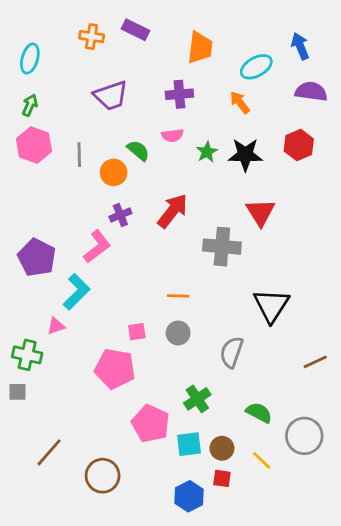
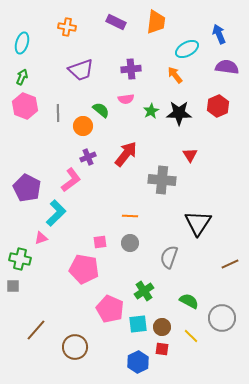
purple rectangle: (136, 30) -> (116, 22), moved
orange trapezoid: (200, 48) -> (156, 22), moved
red triangle: (260, 212) -> (190, 155), size x0.7

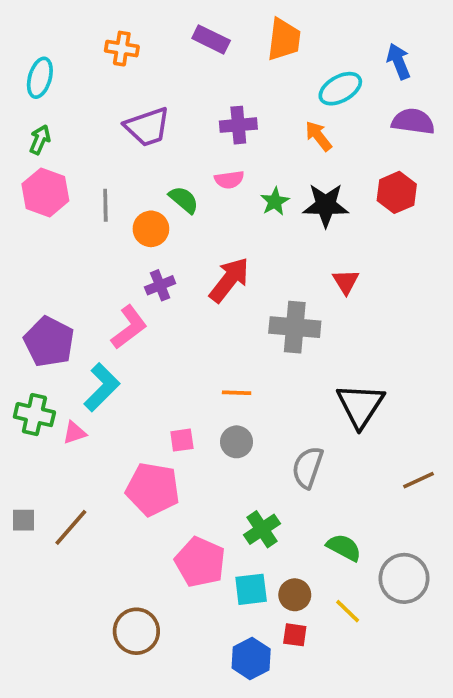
green cross: (20, 259) -> (34, 415), moved
brown line: (36, 330) -> (71, 527), moved

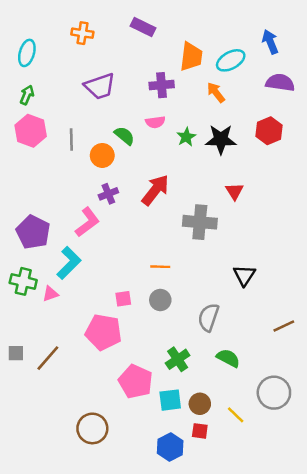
orange trapezoid: (284, 39) -> (191, 57), moved
black triangle: (360, 405) -> (244, 275), size x0.7
green semicircle: (344, 547) -> (228, 358), moved

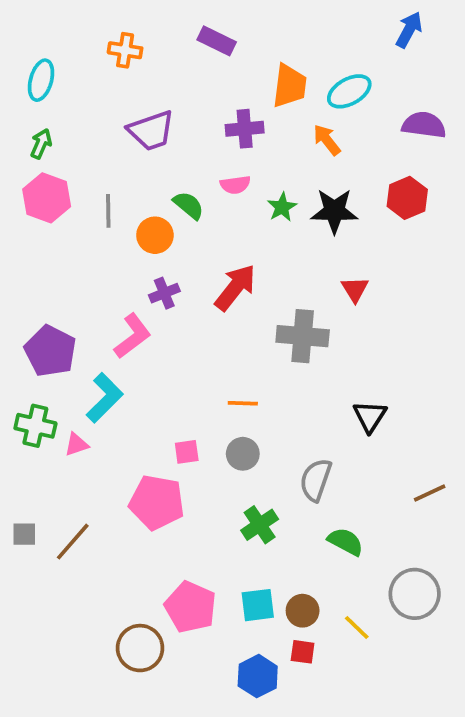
blue arrow: (270, 42) -> (409, 30), moved, turned 50
green cross: (178, 359) -> (260, 525), moved
pink pentagon: (136, 382) -> (190, 607), moved

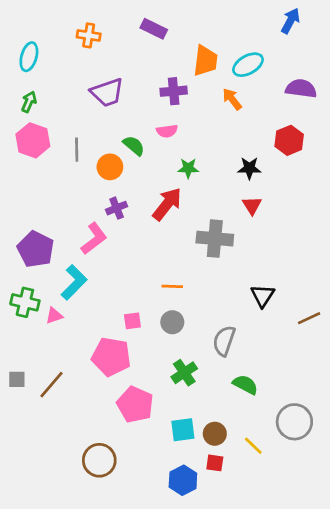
green star: (282, 207) -> (188, 168), moved, turned 30
black star: (334, 211) -> (249, 168), moved, size x0.7
brown line: (430, 493) -> (309, 318), moved
pink pentagon: (190, 607) -> (135, 405), moved

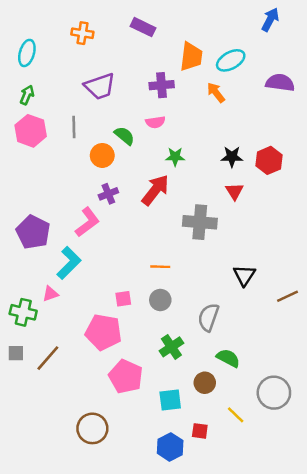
red hexagon: (289, 140) -> (269, 160), moved
gray line: (77, 150) -> (74, 127), moved
green cross: (25, 302) -> (23, 312), moved
brown circle: (215, 434) -> (205, 383), moved

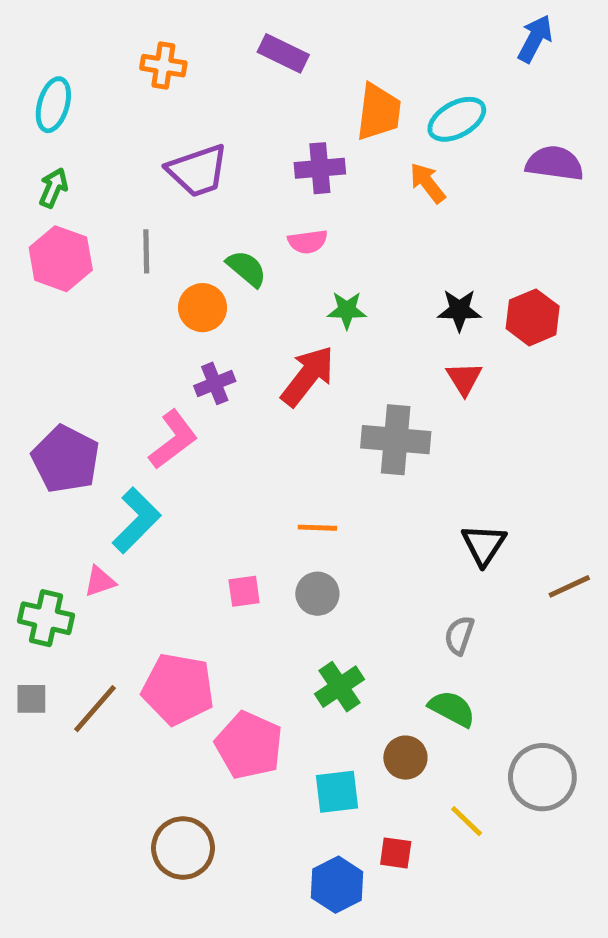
gray semicircle: (208, 317) -> (459, 635), moved, size x0.7
pink pentagon: (103, 332) -> (178, 689), moved

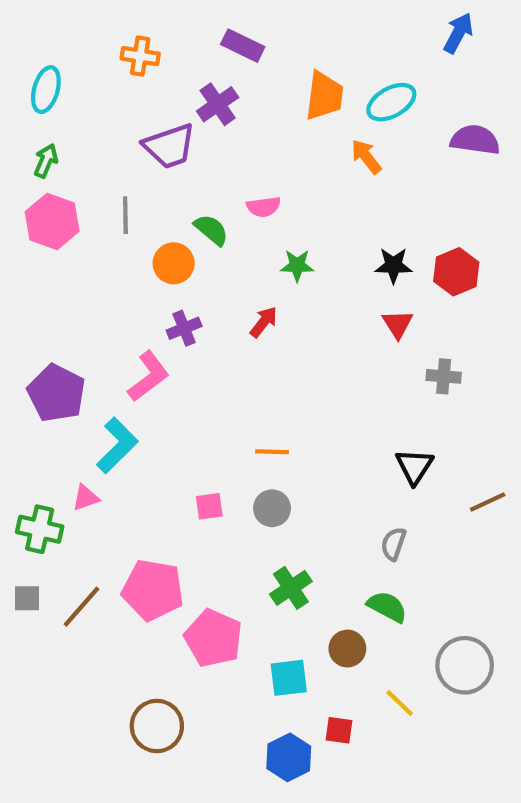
purple cross: (320, 168) -> (218, 104), moved, turned -30
red arrow: (308, 376) -> (264, 322), size x0.6
gray cross: (396, 440) -> (444, 376), moved, size x0.6

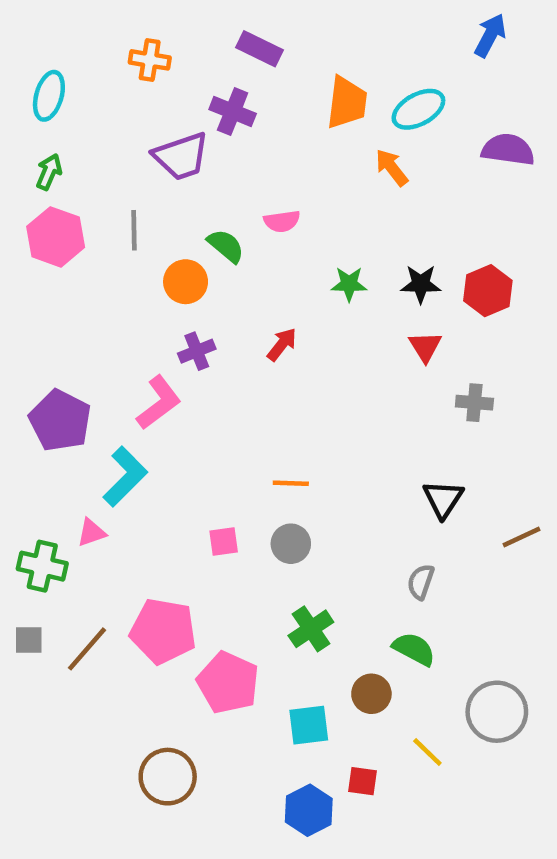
purple cross: (218, 104) -> (233, 111), turned -33
green star: (297, 265) -> (349, 284), moved

